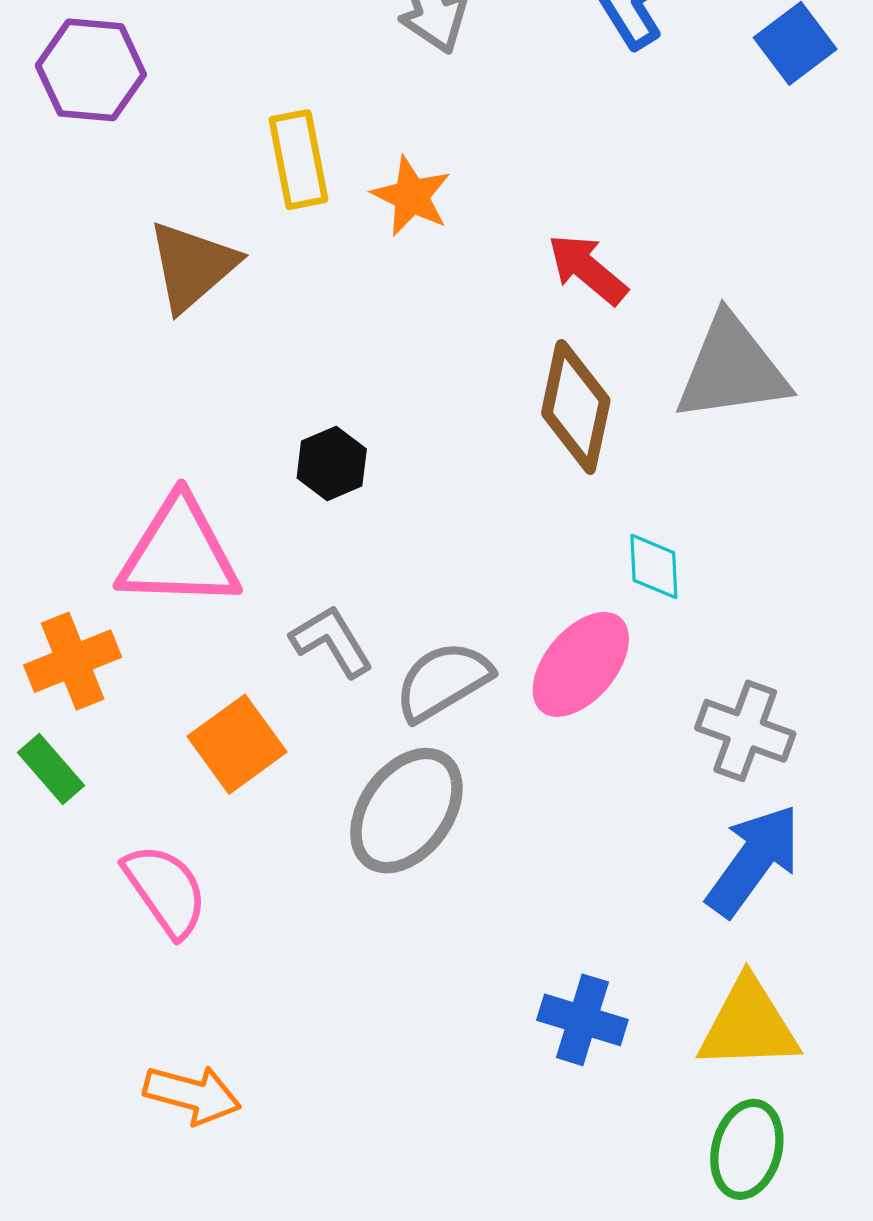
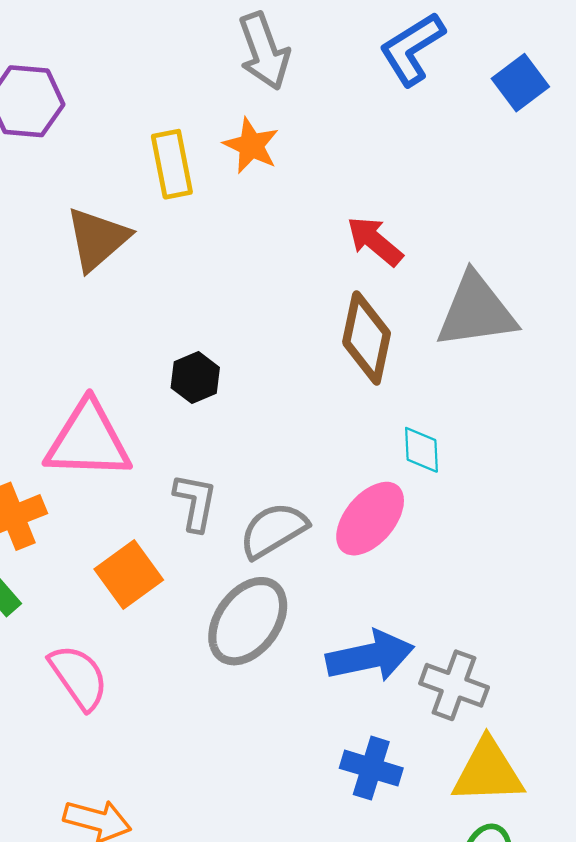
orange star: (411, 196) -> (251, 146), moved
gray L-shape: (332, 641) -> (195, 502), turned 42
gray cross: (745, 731) -> (454, 685), moved
blue arrow: (754, 860) -> (370, 656), moved, turned 42

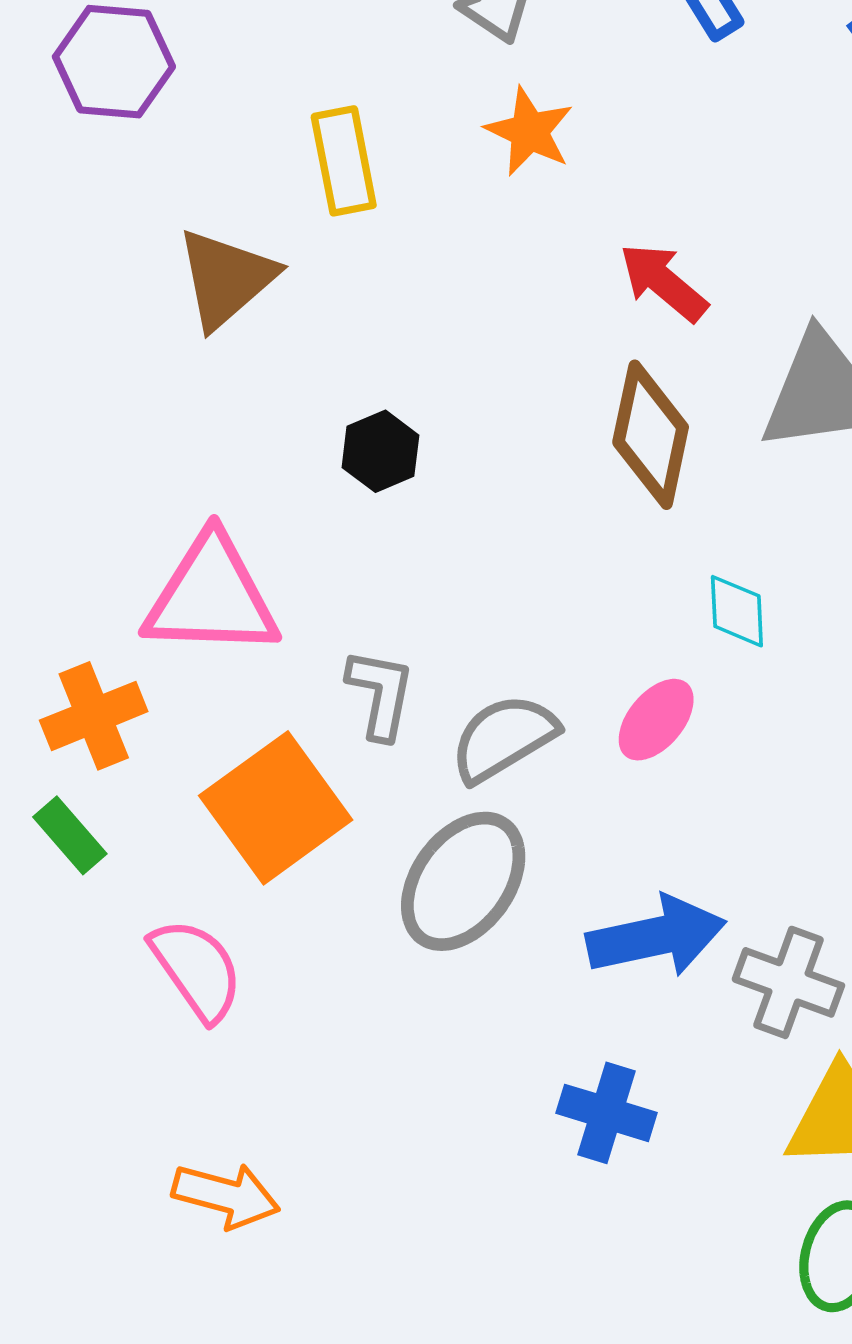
orange star: (251, 146) -> (529, 131), moved
black hexagon: (195, 378) -> (380, 451), moved
pink ellipse: (370, 519) -> (656, 720), size x0.7
orange square: (129, 575) -> (276, 808), size x1.4
blue cross: (371, 768) -> (607, 1113), moved

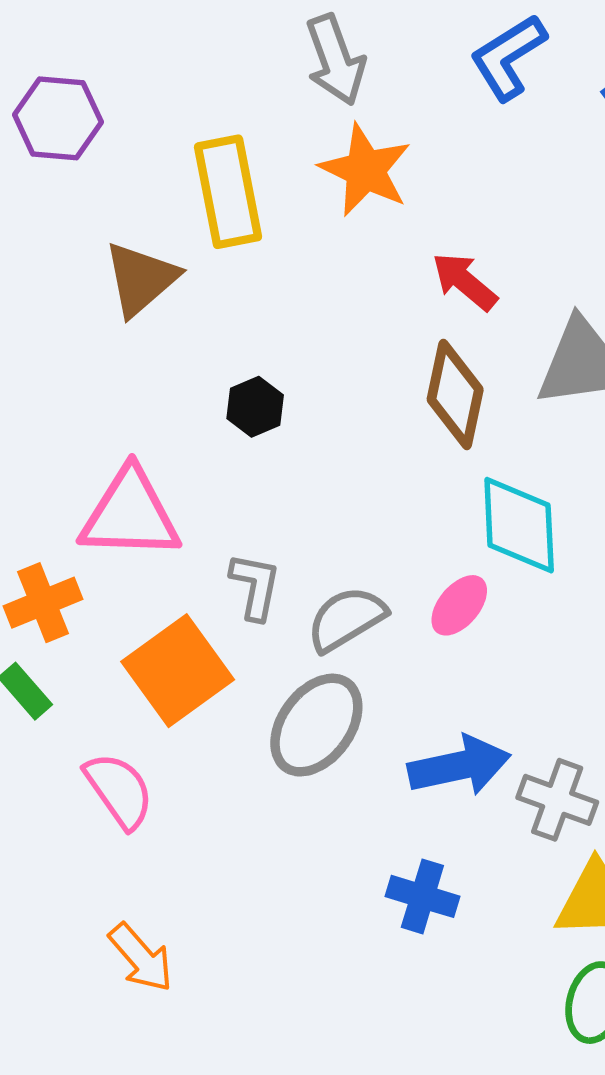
orange star: (529, 131) -> (365, 170), size x1.4
yellow rectangle: (344, 161) -> (228, 192), size x1.4
cyan diamond: (737, 611) -> (519, 525), size x1.8
orange arrow: (226, 1196) -> (141, 958), turned 34

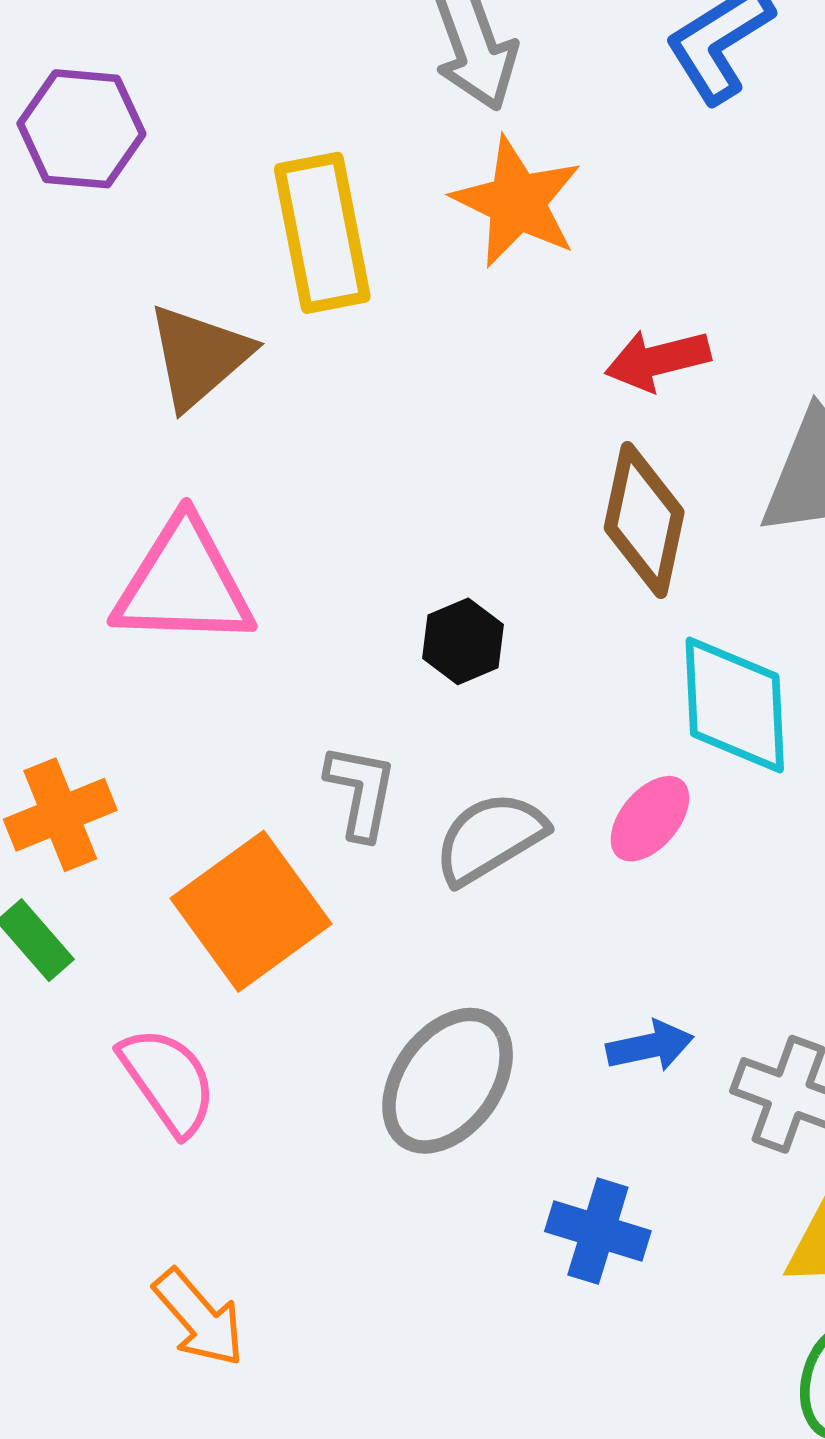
red arrow: (465, 282) -> (658, 360), turned -54
black hexagon: (255, 407) -> (463, 641), moved
pink triangle: (130, 514) -> (184, 584), moved
gray ellipse: (316, 725) -> (448, 1081), moved
blue arrow: (459, 766) -> (650, 1046), size x0.6

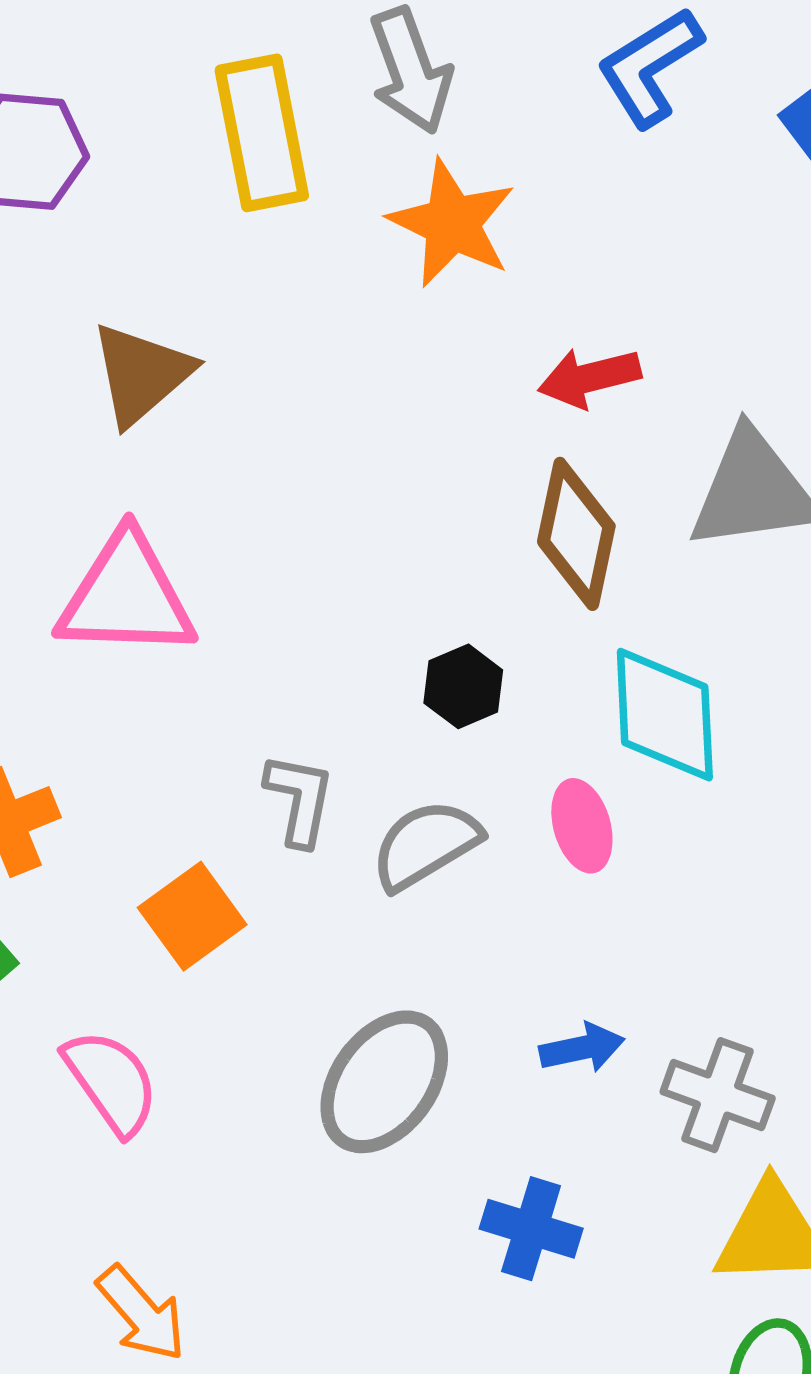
yellow rectangle: (322, 233) -> (262, 133), moved
black hexagon: (463, 641) -> (463, 686), moved
pink ellipse: (650, 819) -> (582, 826), turned -56
orange square: (251, 911) -> (192, 916), size x0.7

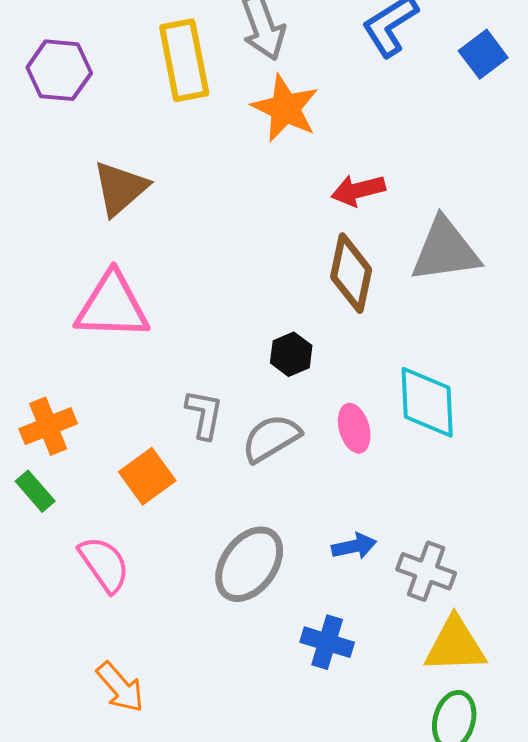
cyan diamond: (665, 715) -> (427, 402), moved

